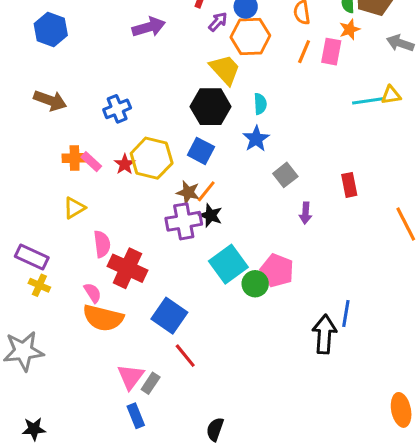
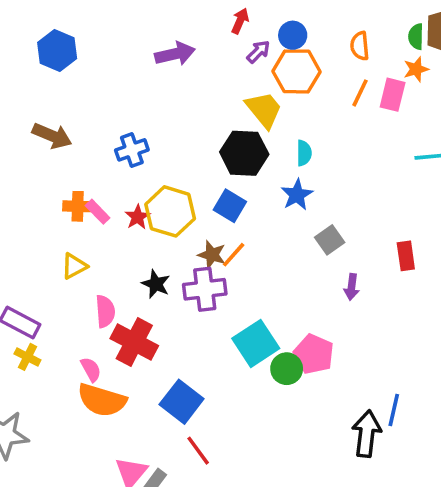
black star: (211, 215) -> (156, 284), moved

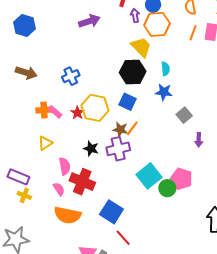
purple arrow: (258, 52) -> (135, 16), turned -48
blue star: (297, 195) -> (164, 92), turned -30
pink semicircle: (91, 369) -> (59, 189), moved

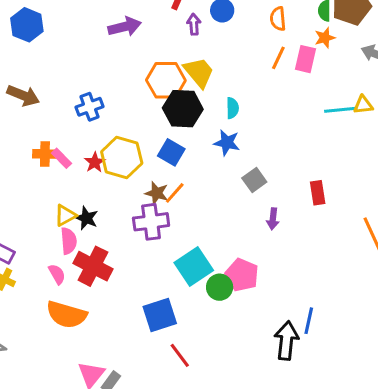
orange hexagon: (157, 24) -> (166, 80), moved
yellow triangle: (45, 143) -> (65, 215), moved
black star: (91, 149) -> (86, 218), moved
blue square: (111, 212) -> (160, 315), moved, turned 35
red line: (123, 238) -> (180, 355), moved

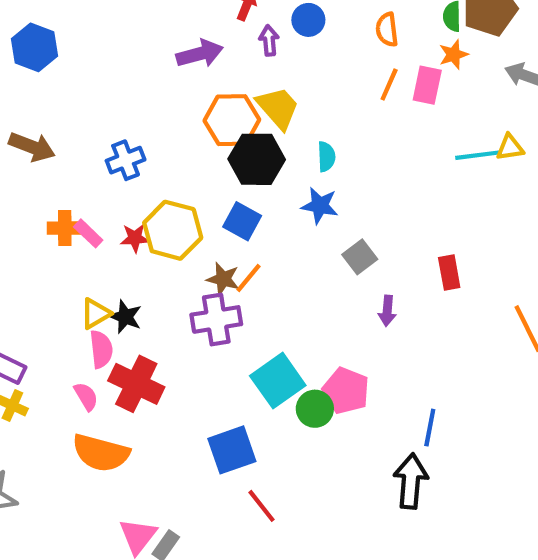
purple arrow: (125, 27) -> (200, 54), moved
red star: (95, 162) -> (135, 238), turned 30
blue line: (309, 321) -> (430, 428), moved

